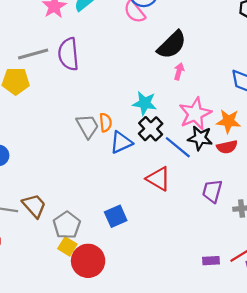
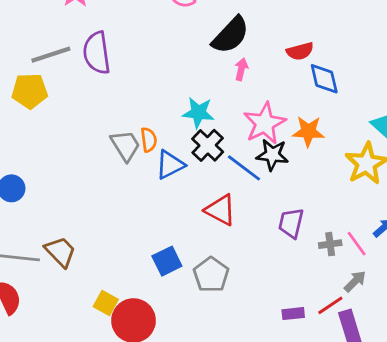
red semicircle: (227, 147) -> (300, 51), moved
gray pentagon: (67, 225) -> (211, 275), moved

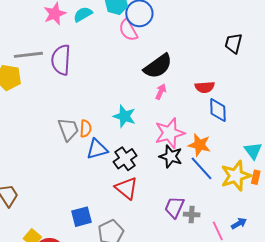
black cross: (208, 145) -> (125, 159), moved
blue line: (244, 168) -> (201, 168), moved
gray cross: (330, 244) -> (192, 214), moved

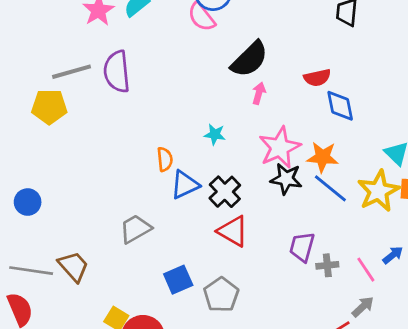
cyan star: (124, 116) -> (215, 134), size x0.7
gray trapezoid: (68, 129) -> (135, 229), moved, turned -90
gray cross: (192, 214) -> (327, 265), moved

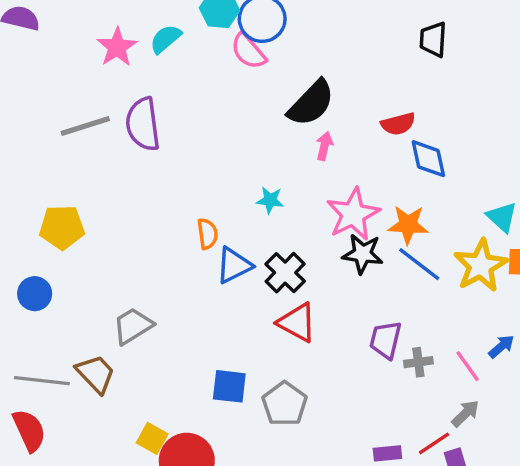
yellow pentagon: (49, 107) -> (62, 227), moved
gray trapezoid: (135, 229) -> (133, 326), moved
blue square: (178, 280) -> (229, 386), turned 32

